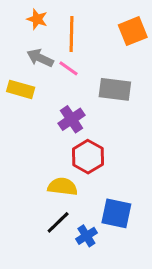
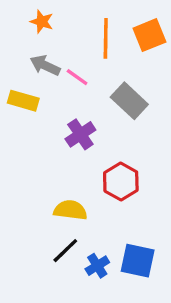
orange line: (72, 34) -> (106, 38), moved
gray rectangle: (115, 89) -> (129, 101), turned 36
red hexagon: (88, 157) -> (121, 181), moved
blue square: (116, 213) -> (138, 261), moved

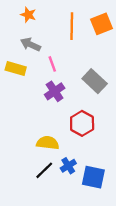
pink line: (77, 77) -> (52, 64), moved, turned 35
gray rectangle: (129, 101) -> (95, 81), moved
blue cross: (97, 266) -> (68, 166), moved

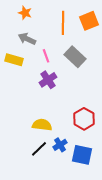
gray rectangle: (95, 81) -> (75, 57), moved
red hexagon: (82, 123) -> (84, 119), moved

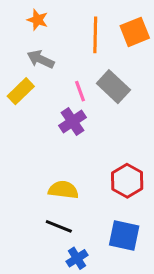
pink line: (46, 56) -> (80, 91), moved
yellow rectangle: (14, 60) -> (21, 91), turned -60
blue cross: (60, 145) -> (77, 258), moved
black line: (39, 149) -> (59, 226), turned 66

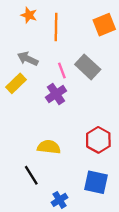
orange line: (95, 35) -> (56, 27), moved
gray arrow: (41, 59) -> (28, 59), moved
yellow rectangle: (21, 91) -> (16, 83), moved
black line: (59, 226) -> (31, 175), moved, turned 36

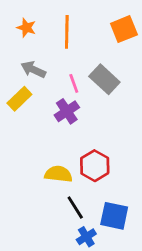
orange star: (29, 15) -> (26, 28), moved
red hexagon: (98, 140) -> (95, 166), moved
black line: (31, 175) -> (75, 207), moved
blue cross: (60, 200) -> (86, 237), moved

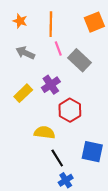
pink line: (74, 83) -> (58, 49), moved
yellow rectangle: (19, 99) -> (23, 93), moved
red hexagon: (95, 166) -> (70, 110), moved
blue square: (114, 216) -> (92, 152), moved

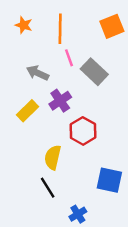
gray arrow: (25, 53) -> (38, 73), moved
yellow semicircle: (44, 132) -> (53, 157), turned -84
black line: (57, 158) -> (48, 188), moved

